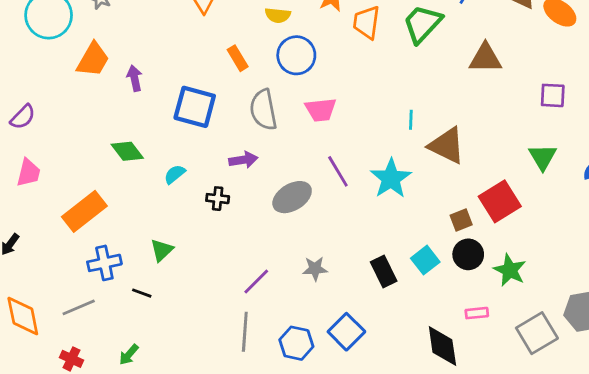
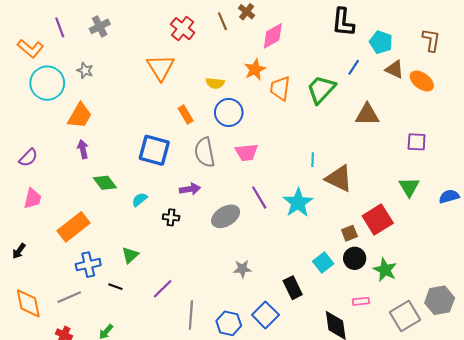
purple arrow: (135, 78) -> (83, 149), moved
black rectangle: (384, 272) -> (293, 288), moved
purple line: (256, 282) -> (163, 289), moved

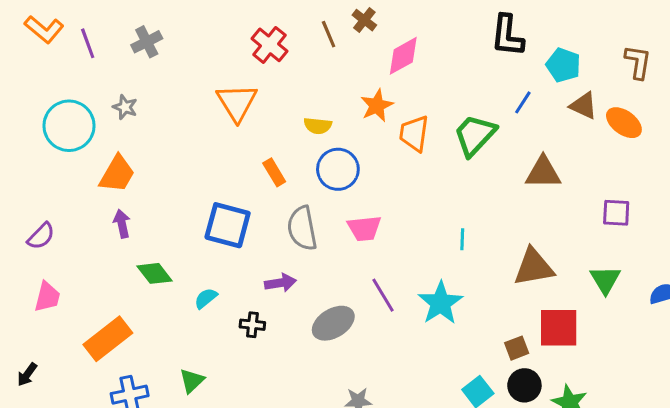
orange L-shape: (30, 48) -> (44, 29), moved
brown triangle: (339, 179) -> (534, 267), moved, turned -36
red square: (378, 219) -> (559, 328), turned 32

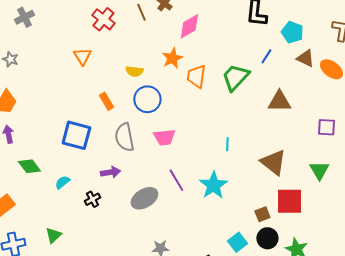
orange triangle: (237, 102) -> (82, 56), size x0.7
brown triangle: (534, 267) -> (273, 162), turned 48
black cross: (252, 325) -> (92, 199), turned -35

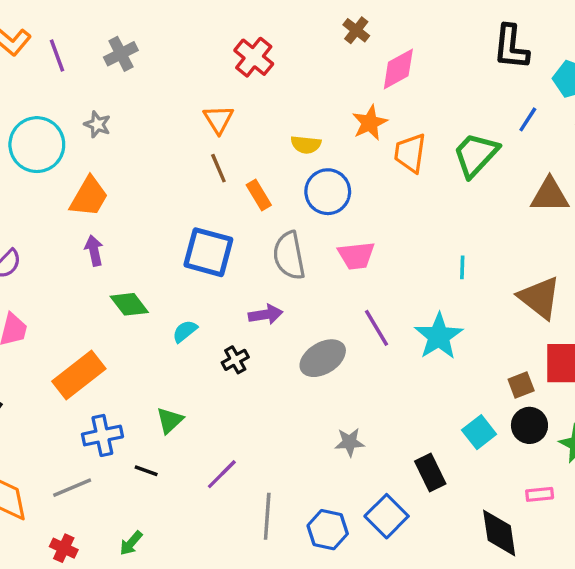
brown line: (141, 12) -> (218, 168), moved

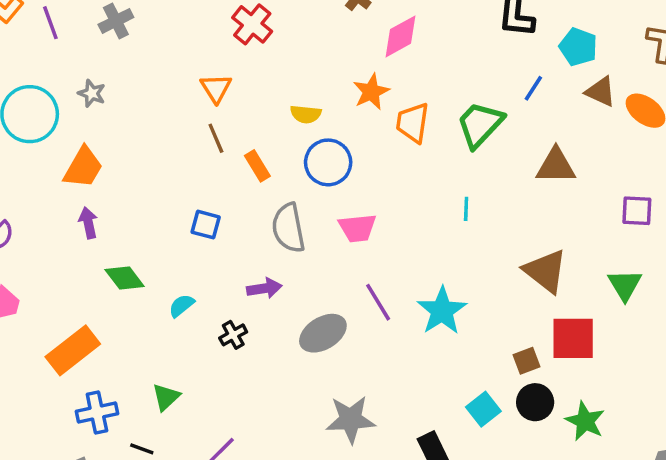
blue square: (208, 252) -> (206, 225), size x0.6
cyan line: (462, 267) -> (466, 209), moved
gray star: (350, 442) -> (351, 419), size x1.6

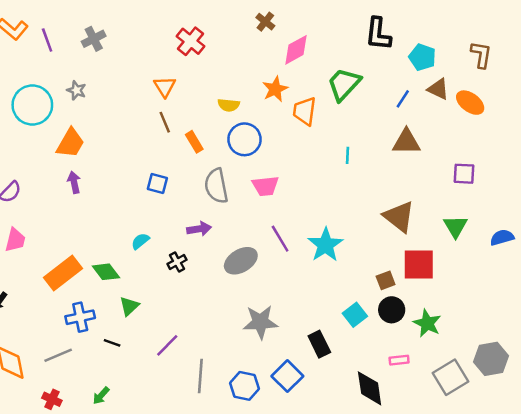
blue line: (533, 88) -> (403, 99), moved
green trapezoid: (480, 124) -> (344, 84), moved
cyan line: (466, 209) -> (348, 155), moved
green diamond: (125, 278) -> (106, 272), moved

